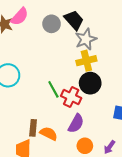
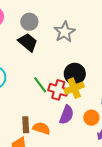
black trapezoid: (74, 20) -> (28, 42), moved
yellow cross: (86, 61) -> (74, 88), moved
orange circle: (85, 146) -> (91, 118), moved

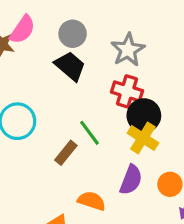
yellow cross: (74, 88) -> (143, 138), turned -36
red cross: (58, 90) -> (127, 91), moved
brown rectangle: (26, 125) -> (66, 153), moved, turned 42

